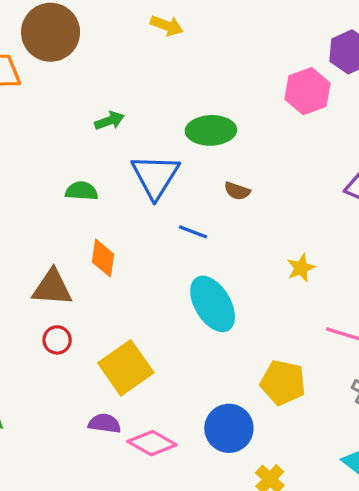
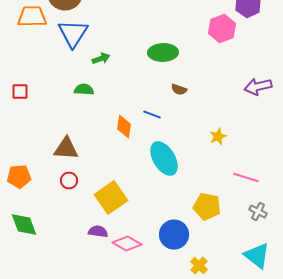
green arrow: (109, 121) -> (101, 58), moved
blue triangle: (155, 176) -> (73, 34), moved
orange diamond: (103, 258) -> (124, 126), moved

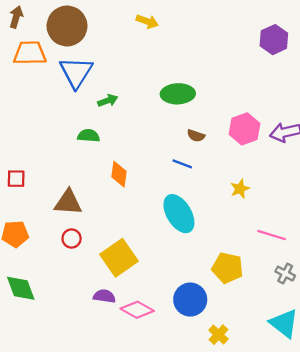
pink hexagon: (222, 28) -> (244, 129), moved
red square: (20, 92) -> (16, 179), moved
blue line: (152, 114) -> (182, 164), moved
orange diamond: (124, 126) -> (119, 174), moved

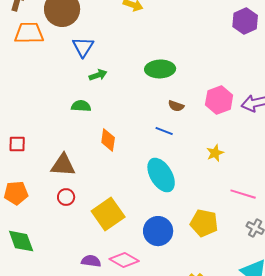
blue triangle: (76, 72) -> (83, 47), moved, size x0.7
purple semicircle: (104, 296) -> (91, 261), moved
blue circle: (190, 300) -> (158, 231), moved

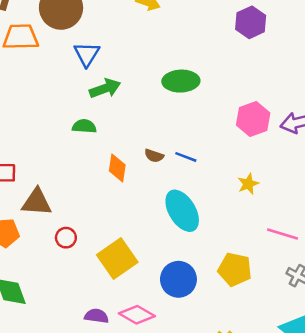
purple hexagon: (245, 21) -> (251, 22), moved
green arrow: (98, 75) -> (105, 88), size x1.4
brown semicircle: (176, 106) -> (154, 156), moved
brown triangle: (63, 165) -> (37, 202), moved

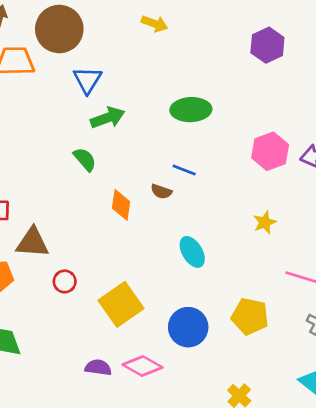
green semicircle: (84, 126) -> (85, 159), turned 45
blue line: (186, 157) -> (184, 170), moved
cyan ellipse: (182, 211) -> (192, 252), size x0.7

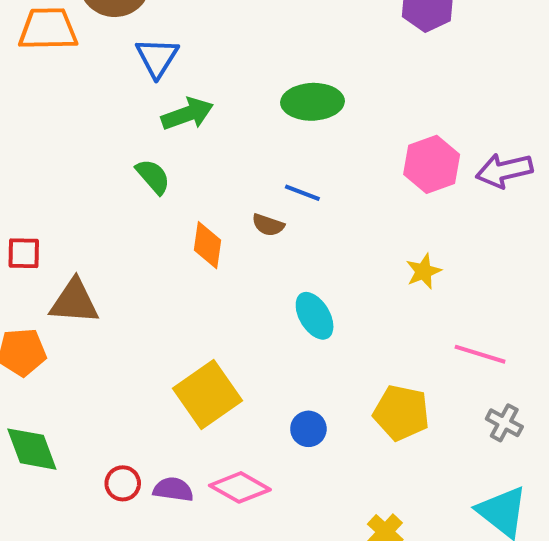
red circle: (65, 281) -> (123, 483), moved
blue circle: (188, 327) -> (308, 429), size x0.6

